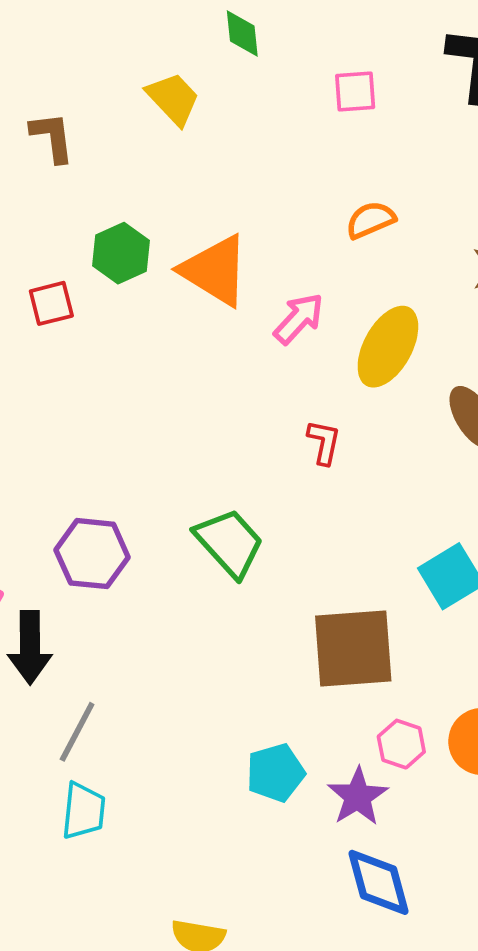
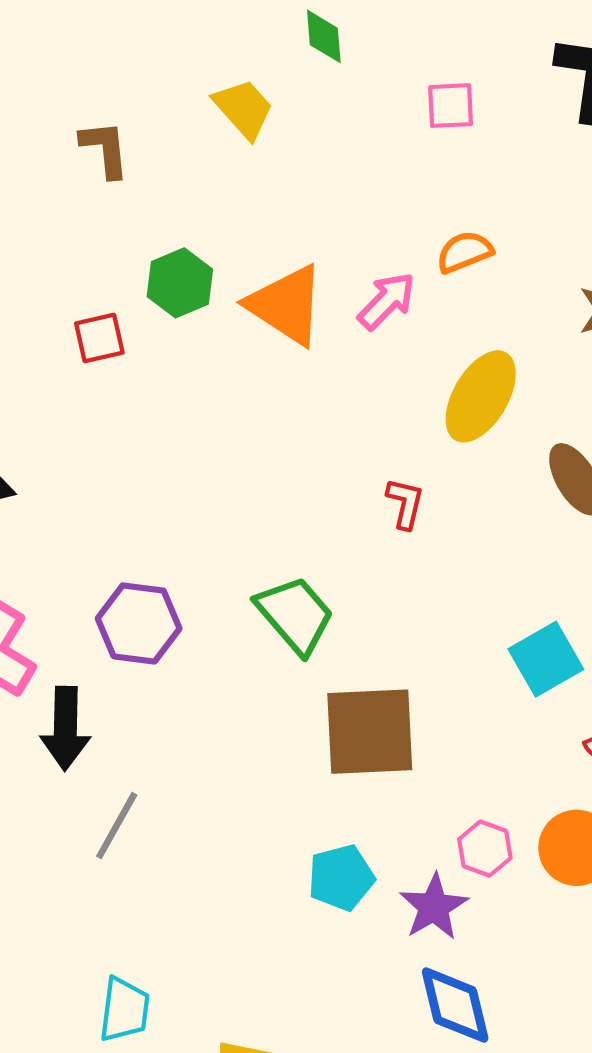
pink arrow: (299, 319) -> (387, 301), moved
brown square: (353, 648) -> (370, 732), moved
cyan trapezoid: (84, 811) -> (124, 1010), moved

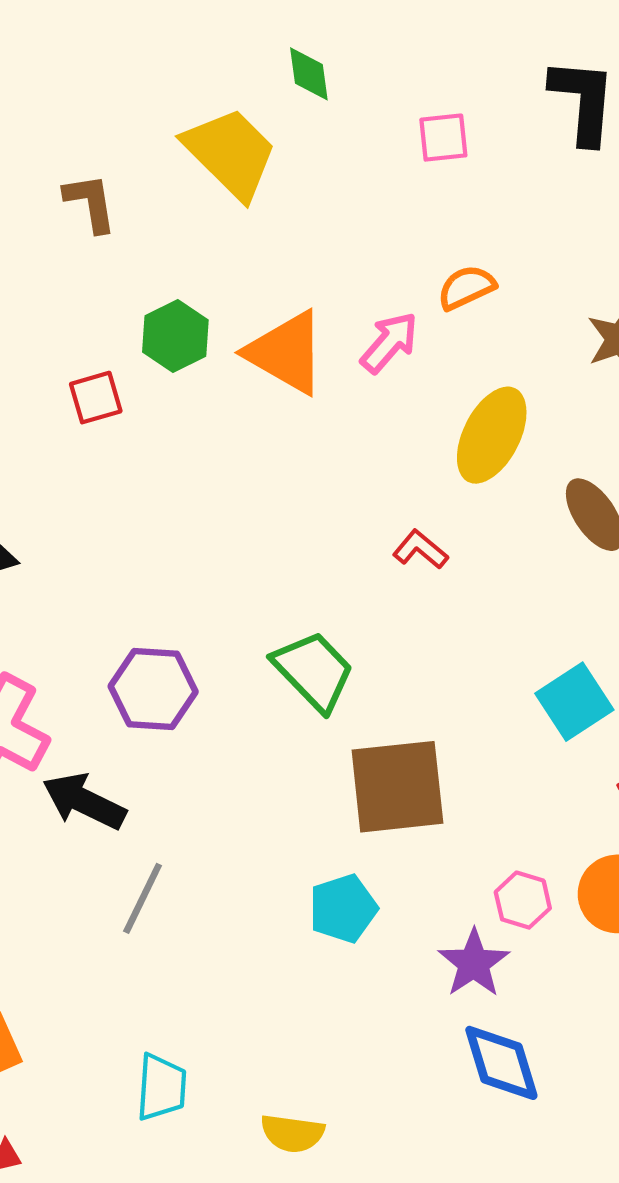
yellow trapezoid: (244, 109) -> (231, 153), size x1.5
red L-shape: (405, 503) -> (420, 550), turned -60
black arrow: (65, 728) -> (84, 801), turned 118
cyan pentagon: (341, 878) -> (343, 908), moved

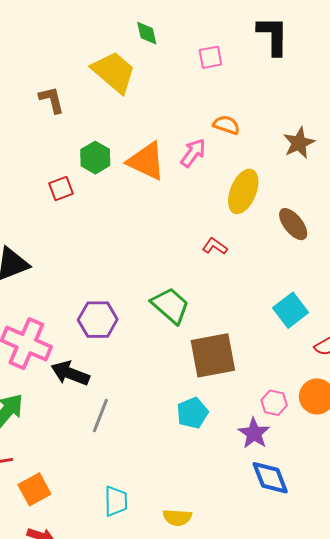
orange semicircle: (466, 287) -> (226, 125), turned 48

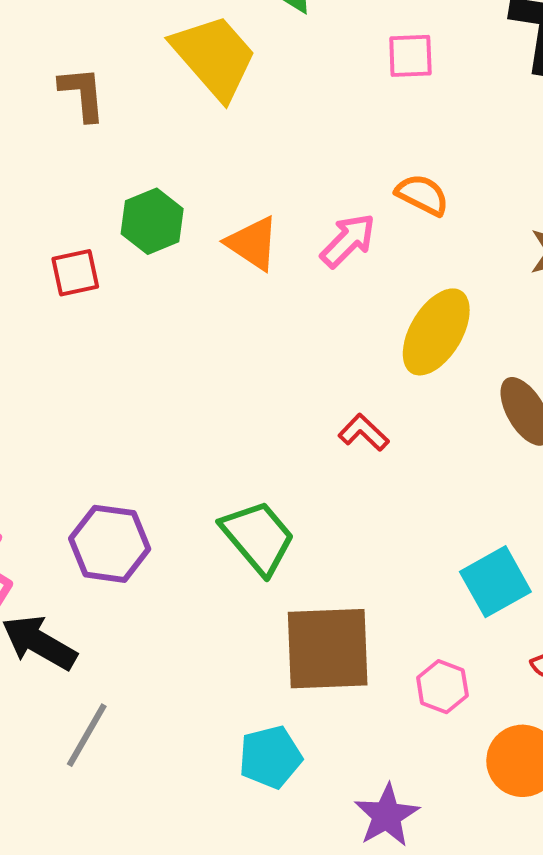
orange triangle: (146, 161) -> (253, 243), size x0.7
pink hexagon: (274, 403) -> (442, 687), moved

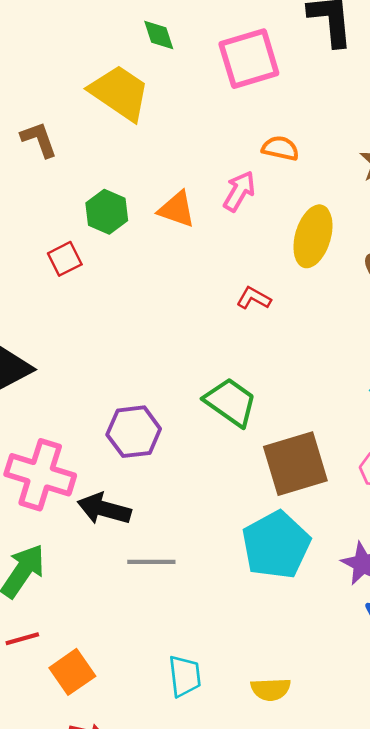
pink square: (410, 56) -> (249, 59), size x1.8
red L-shape: (364, 432) -> (254, 298), moved
gray line: (87, 735) -> (151, 562), turned 75
cyan pentagon: (270, 757) -> (276, 545), size x1.6

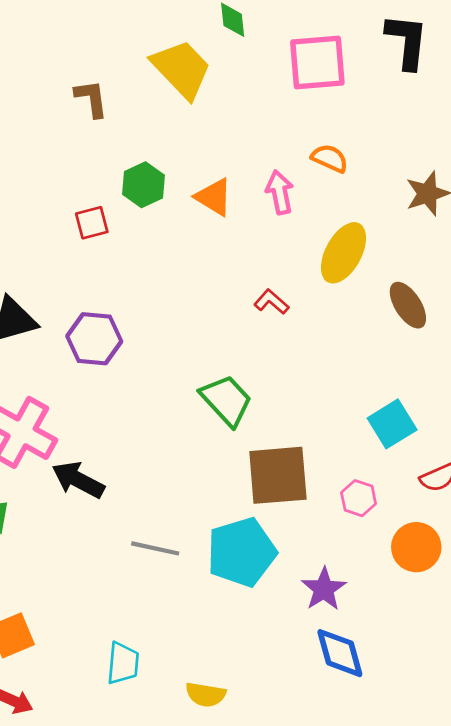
pink arrow: (239, 191) -> (280, 192), turned -54
purple hexagon: (134, 432) -> (94, 339), moved
gray line: (151, 562) -> (155, 548), moved

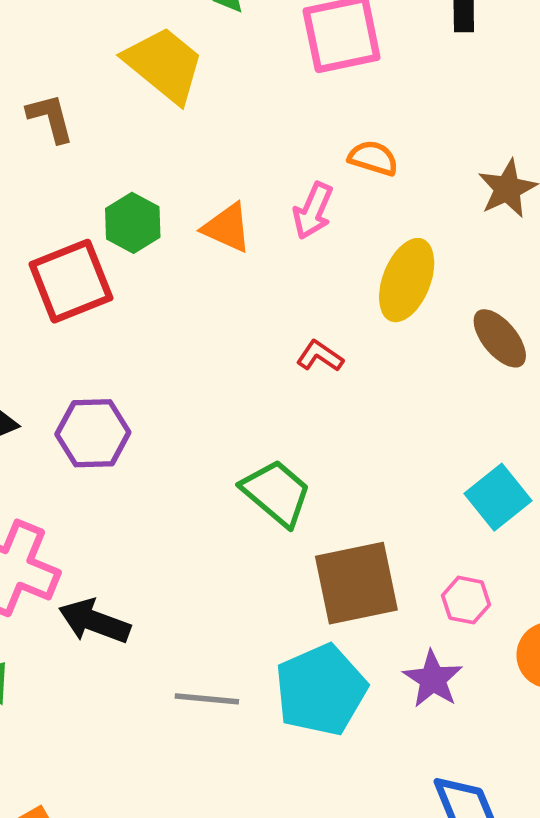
pink arrow: (280, 192) -> (313, 211), turned -138
red square: (92, 223) -> (71, 281), size x1.8
purple star: (324, 589) -> (433, 679), moved

